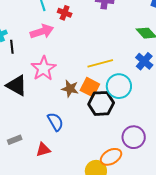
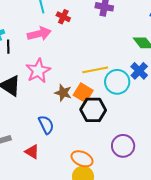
cyan circle: (119, 86) -> (117, 82), moved
red triangle: (43, 150) -> (32, 152), turned 42
orange ellipse: (111, 157) -> (82, 159), moved, turned 50

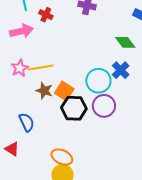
yellow line: (95, 70) -> (41, 68), moved
pink star: (38, 71) -> (20, 68), size x0.7
purple circle: (123, 146) -> (104, 106), moved

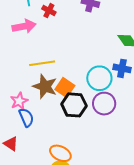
pink star: (20, 68) -> (19, 101), moved
blue cross: (121, 70) -> (122, 68), turned -36
brown star: (44, 91) -> (45, 86), size x1.4

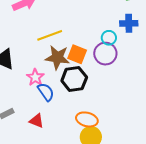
cyan circle: (99, 78) -> (109, 38), size x0.6
purple circle: (104, 104) -> (105, 54), moved
black hexagon: (74, 105) -> (74, 79), moved

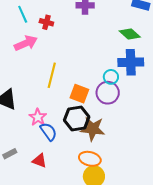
blue cross: (129, 23) -> (131, 62), size x1.4
yellow line: (50, 35) -> (52, 75), turned -55
brown star: (57, 57) -> (93, 129), moved

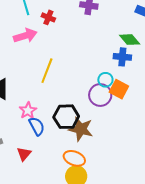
blue cross: (131, 62) -> (122, 57), moved, size x0.7
orange square: (79, 94) -> (119, 89), moved
red triangle: (39, 161) -> (24, 154), turned 42

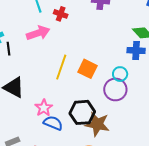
orange square: (119, 89) -> (87, 69), moved
blue semicircle: (37, 126) -> (53, 123), turned -36

